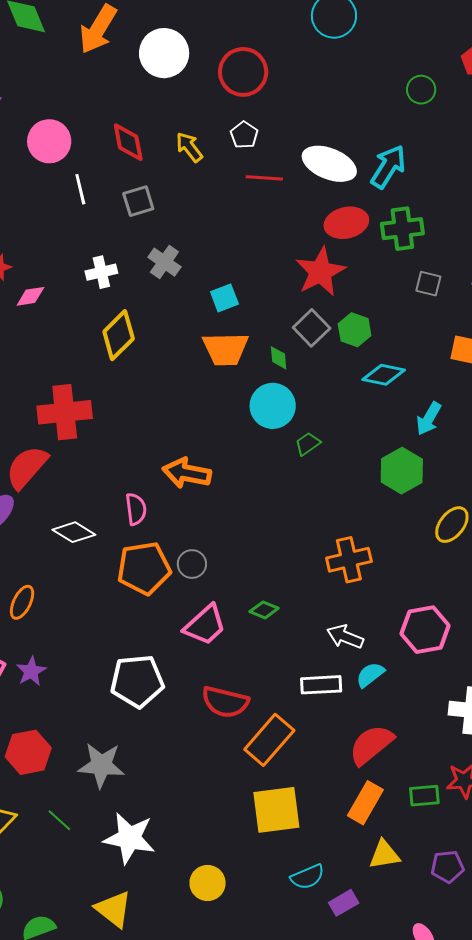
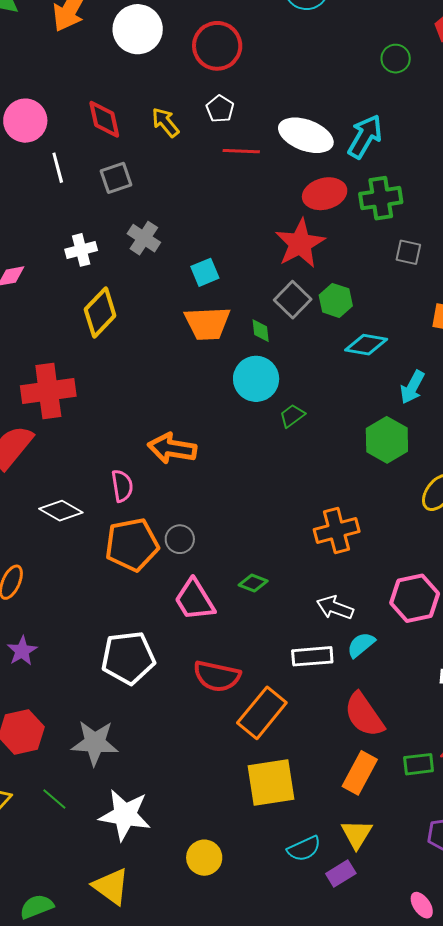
pink trapezoid: (205, 625) -> (195, 600), turned 102
red semicircle: (371, 745) -> (364, 715), turned -84
yellow triangle: (384, 855) -> (357, 834), moved, turned -48

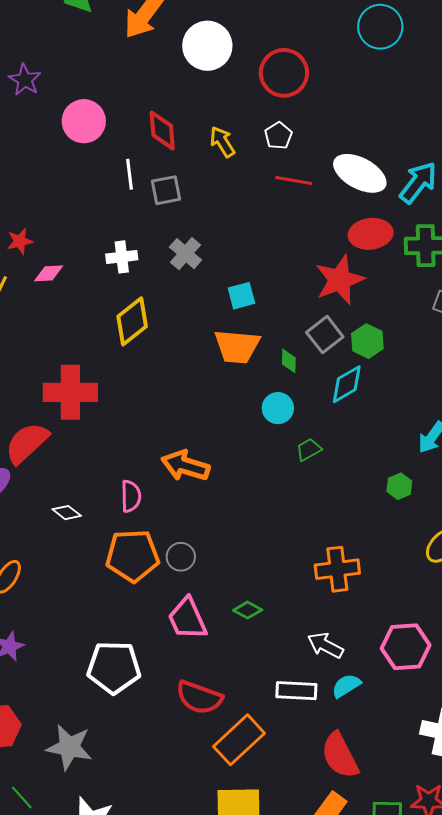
white line: (58, 168) -> (129, 174), moved
cyan diamond: (366, 345) -> (347, 384), moved, turned -48
cyan circle: (256, 379) -> (278, 408), size x0.7
green hexagon: (387, 440) -> (399, 486), size x0.6
white diamond: (61, 511) -> (67, 513), size x0.7

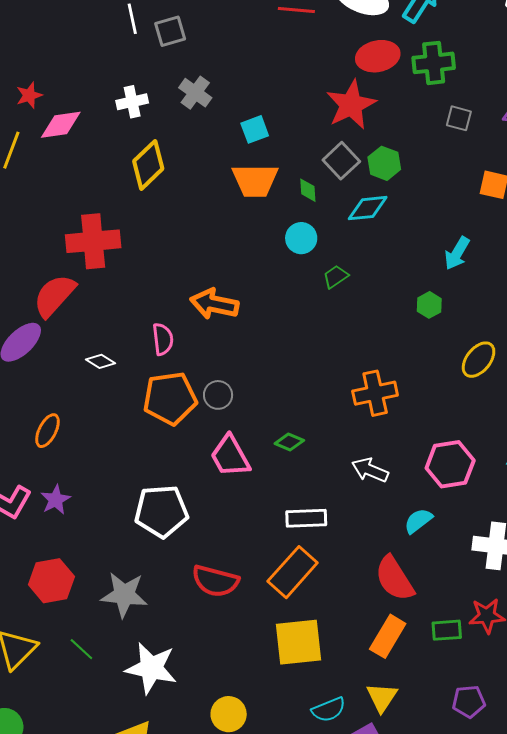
pink diamond: (49, 273) -> (61, 125), size x1.4
cyan diamond: (347, 384) -> (368, 208), turned 30
cyan semicircle: (346, 686) -> (418, 521), moved
white rectangle: (296, 691) -> (306, 518), moved
red semicircle: (199, 697) -> (215, 581), moved

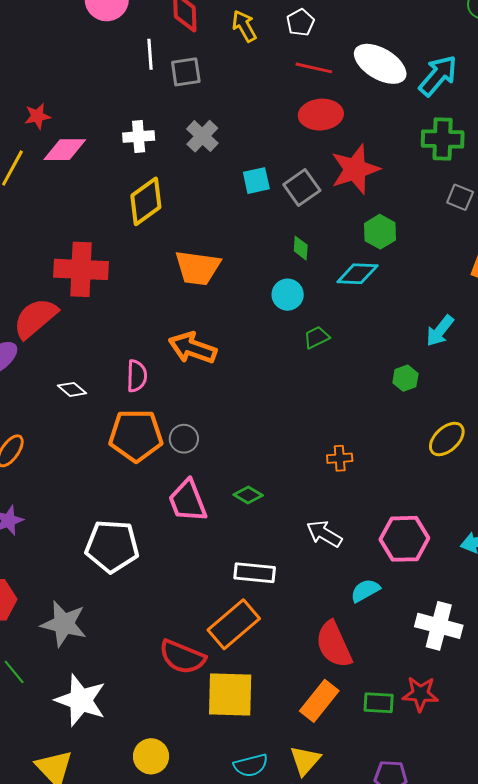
red ellipse: (378, 56) -> (321, 115), moved
gray square: (341, 161) -> (302, 187), moved
orange trapezoid: (255, 180) -> (198, 268), moved
orange cross: (375, 393) -> (340, 458), size x0.6
red semicircle: (215, 581) -> (182, 657), moved

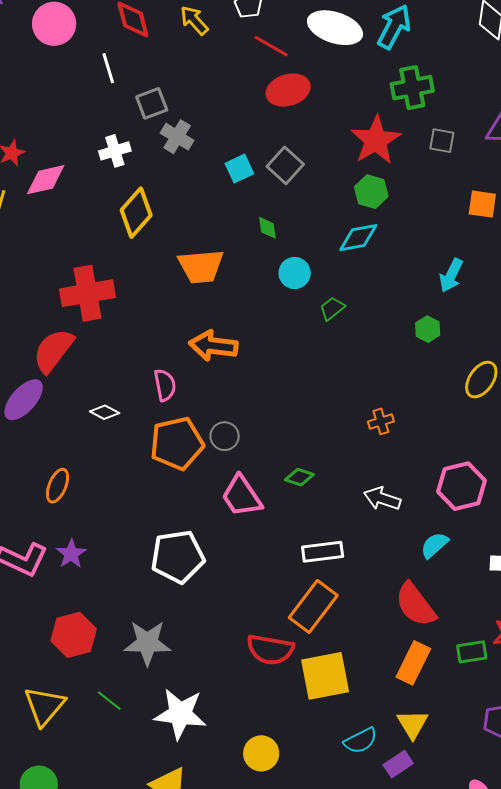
red line: (314, 68) -> (271, 46), turned 30
gray square: (186, 72) -> (152, 103), moved
red star: (355, 169) -> (376, 140), moved
green diamond: (301, 248) -> (267, 228), moved

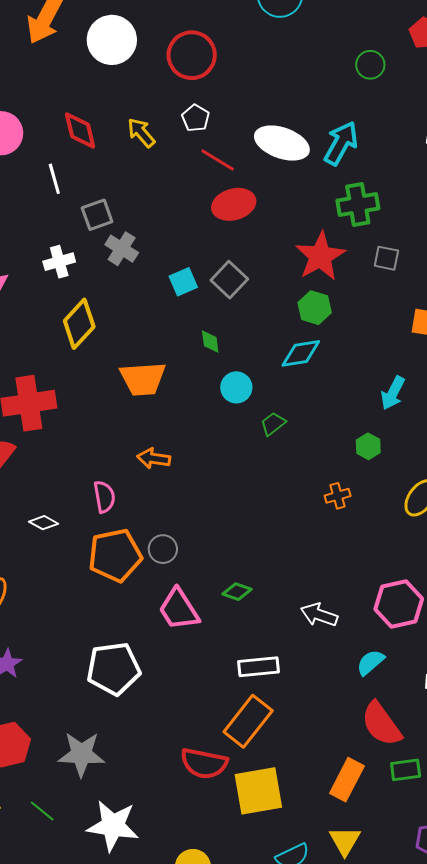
orange arrow: (213, 346) -> (154, 458), size x0.7
orange cross: (381, 421) -> (338, 496), moved
red semicircle: (415, 605) -> (381, 724), moved

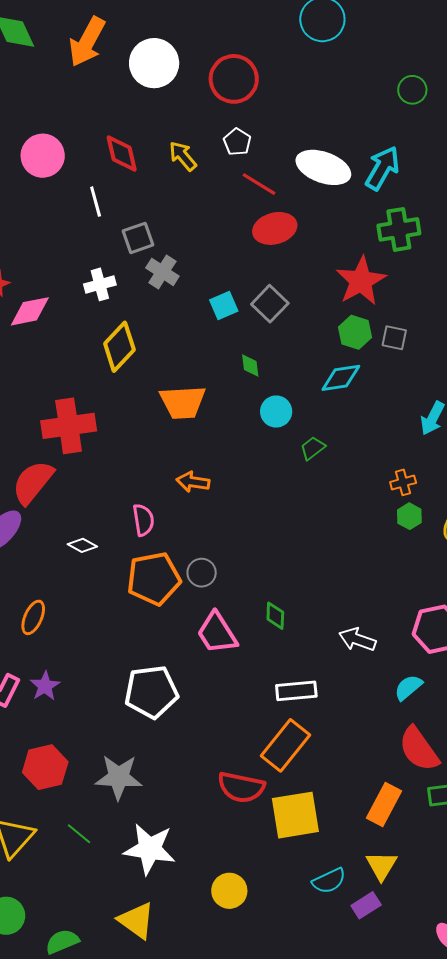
gray square: (386, 258) -> (394, 338), moved
green hexagon: (368, 446) -> (409, 516), moved
orange cross: (338, 496) -> (403, 482), moved
green diamond: (237, 592) -> (275, 616), turned 72

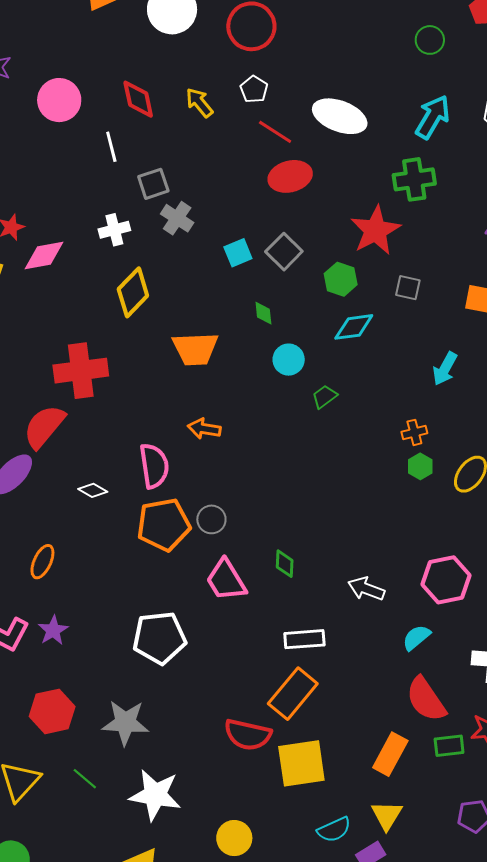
cyan arrow: (382, 168) -> (433, 117), moved
green hexagon: (355, 332) -> (341, 279), moved
pink semicircle: (143, 520) -> (154, 466), size x1.4

